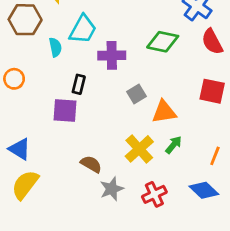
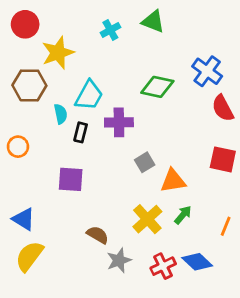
green diamond: (163, 42) -> (157, 87), moved
black rectangle: (79, 84) -> (81, 132), moved
blue diamond: (204, 190) -> (197, 262), moved

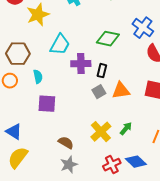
brown hexagon: (29, 85) -> (18, 54), moved
cyan semicircle: (61, 114) -> (38, 77), moved
black rectangle: (81, 132) -> (102, 71), moved
orange triangle: (173, 181) -> (121, 91), moved
gray star: (119, 260) -> (69, 165), moved

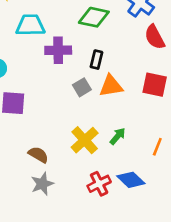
cyan trapezoid: (60, 45) -> (30, 25), turned -120
black rectangle: (102, 71) -> (96, 60), moved

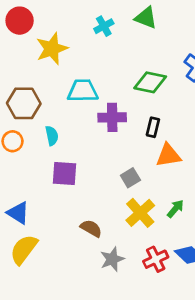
gray square: (82, 87) -> (130, 178), moved
gray star: (42, 184) -> (112, 259), moved

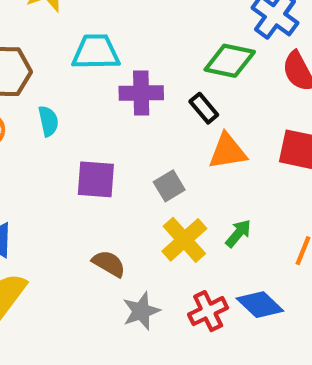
green diamond: (150, 82) -> (230, 61), moved
black rectangle: (153, 127) -> (204, 108), turned -54
purple square: (64, 174) -> (96, 179), moved

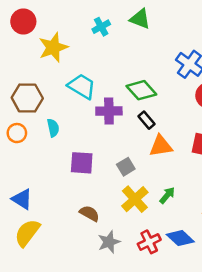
cyan trapezoid: (96, 52) -> (82, 86), turned 32
green diamond: (230, 61) -> (141, 90), moved, turned 36

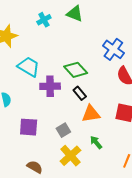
green arrow: (167, 195) -> (96, 142), moved, turned -80

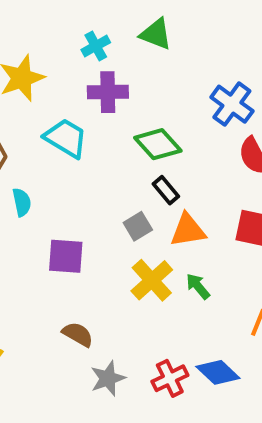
purple cross: (50, 86) -> (108, 92), moved
gray square: (63, 130) -> (138, 226), moved
yellow cross: (71, 156) -> (152, 280), moved

